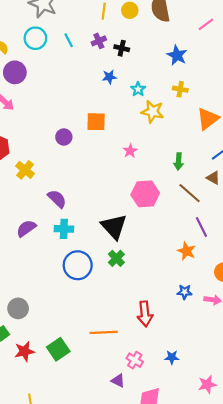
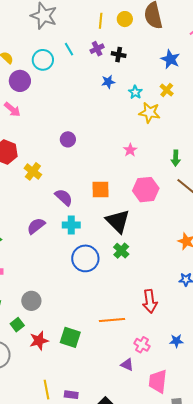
cyan circle: (35, 38) -> (43, 60), moved
yellow cross: (180, 89) -> (167, 90), moved, turned 32
orange square: (96, 122) -> (101, 190), moved
green square: (58, 349) -> (70, 337), turned -35

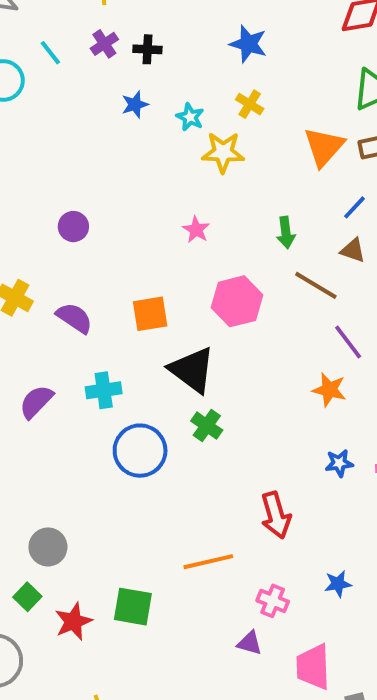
purple semicircle: (64, 197) -> (74, 318), moved

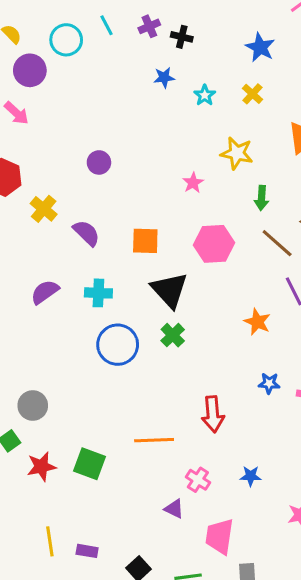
yellow star: (223, 152) -> (237, 153), moved
orange star: (329, 390) -> (257, 322), moved

